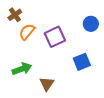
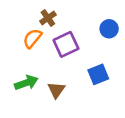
brown cross: (15, 15) -> (48, 18), moved
brown triangle: (47, 84) -> (56, 90), moved

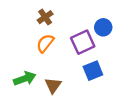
orange semicircle: (32, 38) -> (45, 43), moved
purple square: (66, 44) -> (83, 42), moved

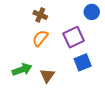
brown cross: (45, 17) -> (40, 15), turned -32
blue circle: (103, 27) -> (92, 12), moved

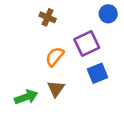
orange semicircle: (40, 38) -> (55, 57), moved
green arrow: (22, 69) -> (26, 97), moved

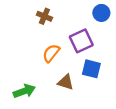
blue square: (97, 73) -> (91, 69), turned 36
brown triangle: (56, 89) -> (66, 82), moved, turned -48

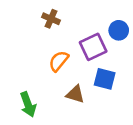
blue circle: (101, 13) -> (119, 30), moved
green arrow: (24, 91) -> (28, 104), turned 90

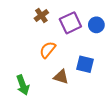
brown cross: (51, 19) -> (41, 16), turned 32
purple square: (93, 47) -> (70, 23), moved

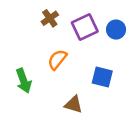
brown triangle: (61, 77) -> (74, 104), moved
green arrow: (23, 85) -> (24, 81), moved

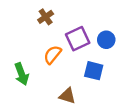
purple square: (85, 27) -> (78, 39), moved
blue circle: (116, 30) -> (106, 40), moved

